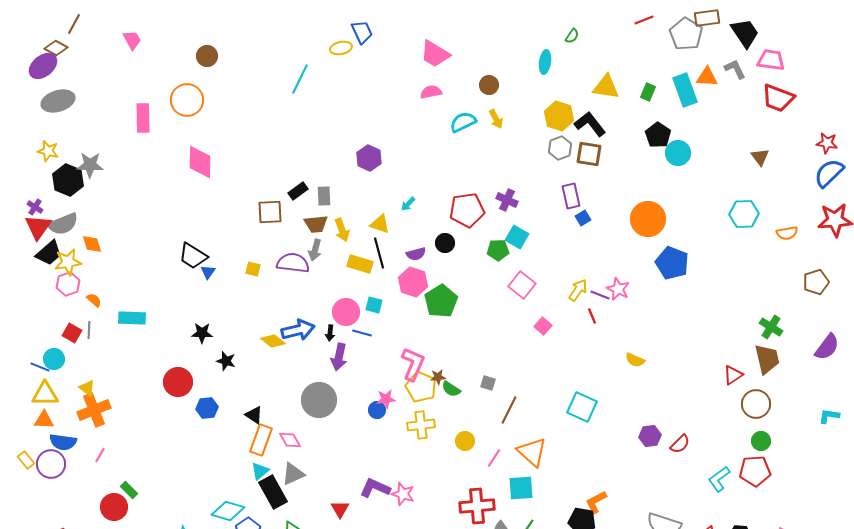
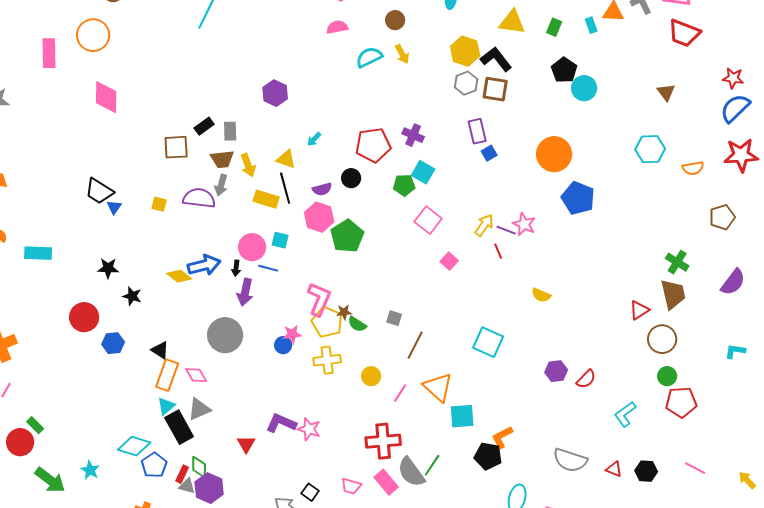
cyan rectangle: (685, 90) -> (591, 25), size x0.5
red pentagon: (755, 471) -> (681, 402), moved
cyan square: (521, 488) -> (462, 416), moved

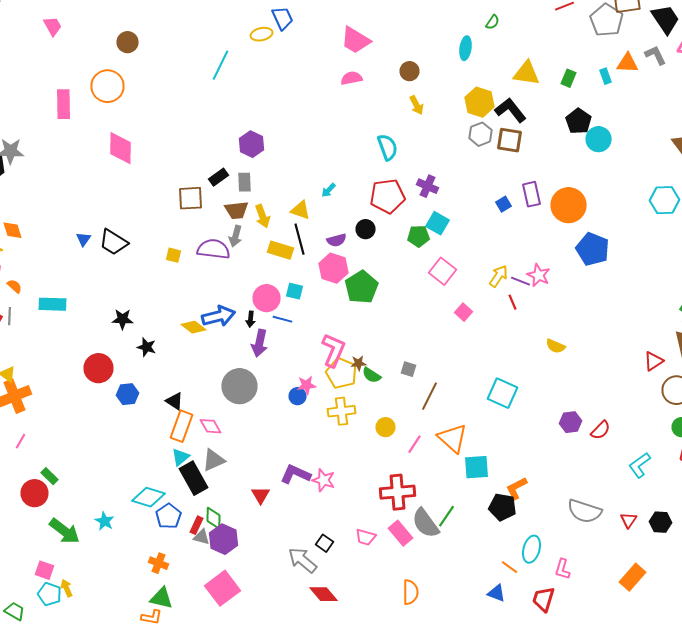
cyan semicircle: (369, 57) -> (388, 147), moved, turned 96
purple hexagon: (275, 93) -> (252, 144), moved
purple rectangle: (477, 131) -> (532, 194), moved
blue triangle: (114, 207) -> (84, 239), moved
red triangle: (614, 469) -> (628, 520), turned 42

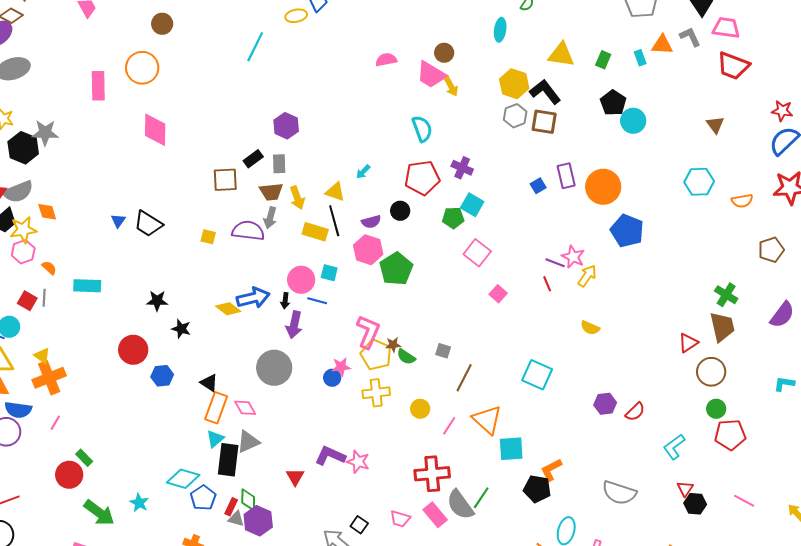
pink trapezoid: (356, 40) -> (431, 75), moved
yellow arrow: (498, 276) -> (587, 276), moved
black rectangle: (194, 478) -> (228, 460), turned 36
red triangle: (628, 520) -> (685, 489), moved

